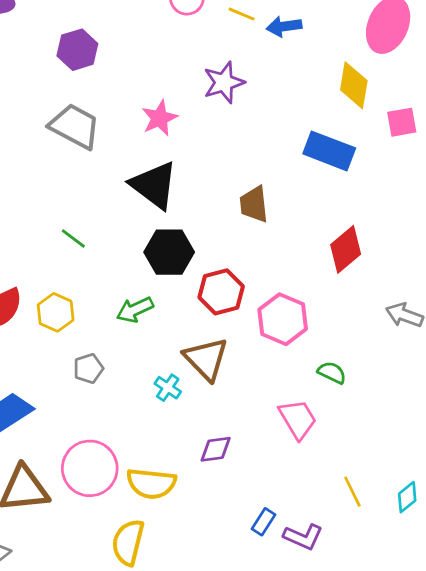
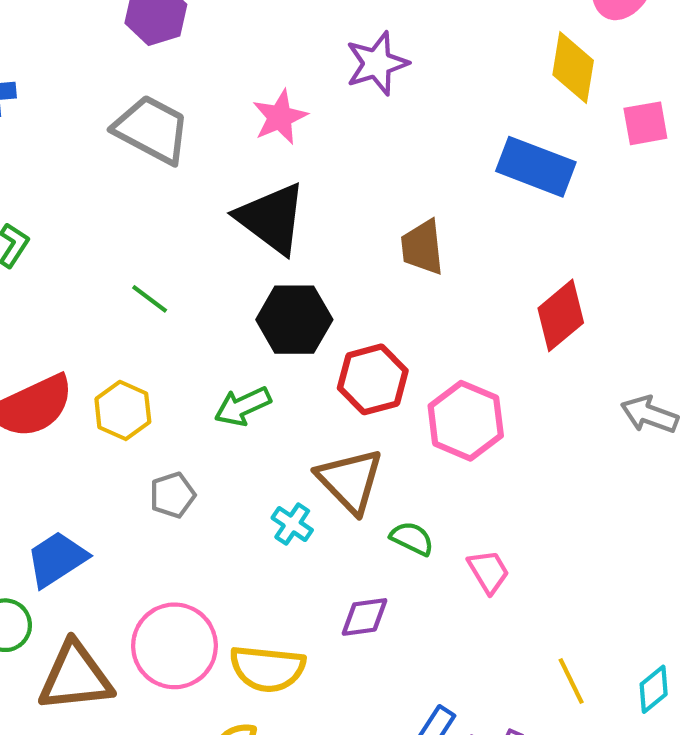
green semicircle: (332, 373) -> (412, 538), moved
pink trapezoid: (298, 419) -> (488, 572), size x0.7

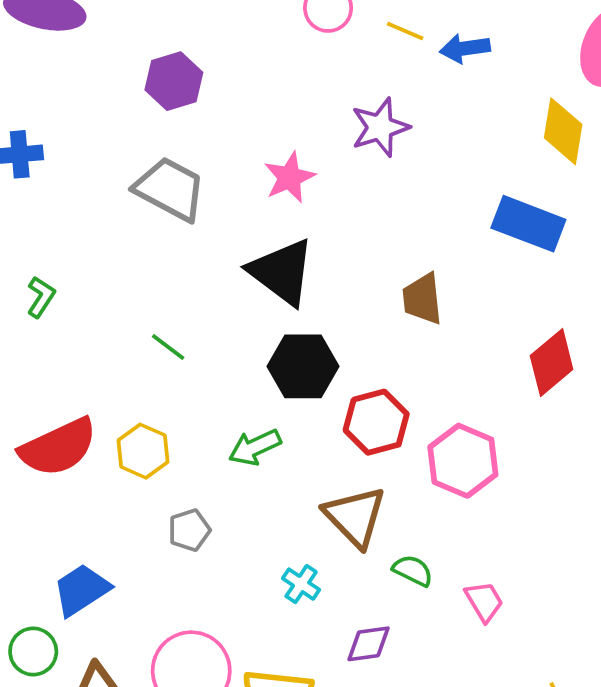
cyan cross: (292, 524) -> (301, 584), moved

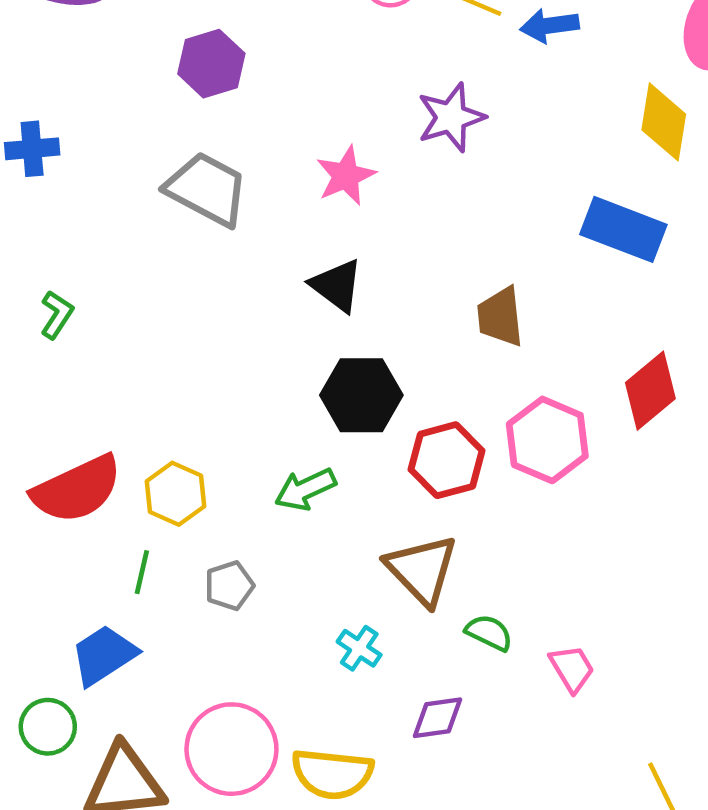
black triangle: (282, 272) -> (337, 285), size x0.7
green line: (168, 347) -> (142, 572), moved, turned 66
pink hexagon: (463, 461) -> (547, 440), moved

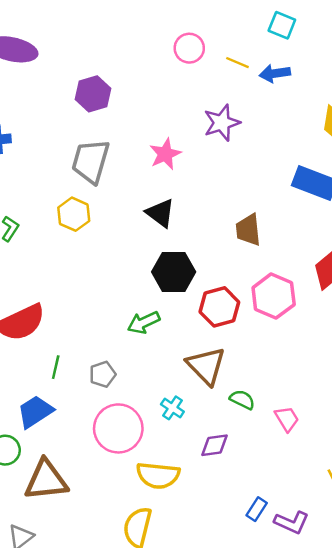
gray trapezoid: (207, 189) -> (91, 161), turned -102
yellow hexagon: (175, 494) -> (74, 214), moved
pink circle: (231, 749) -> (118, 428), moved

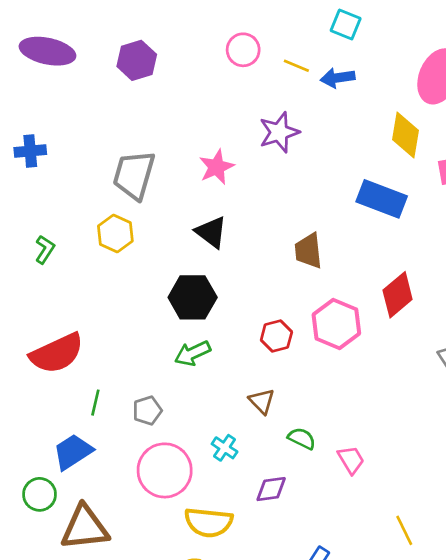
purple hexagon: (93, 94) -> (137, 60), moved
black hexagon: (174, 272) -> (193, 297), moved
red hexagon: (219, 307) -> (276, 336), size x0.7
brown triangle: (206, 366) -> (262, 401), size x0.6

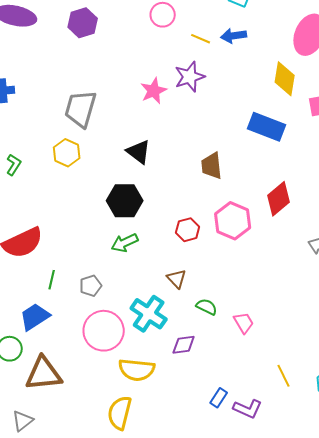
yellow line: (296, 66) -> (201, 39), moved
pink star: (217, 167) -> (154, 91), moved
cyan cross: (225, 448) -> (149, 314), size x1.8

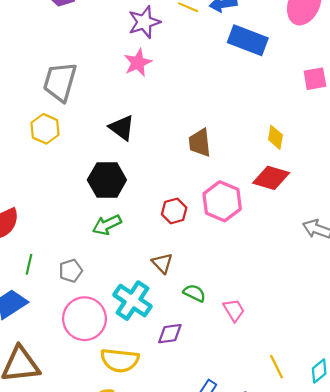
purple star: (190, 77) -> (144, 22), moved
yellow diamond: (285, 79) -> (275, 137), moved, size x0.7
blue rectangle: (267, 127) -> (248, 40), moved
red diamond: (279, 199) -> (271, 178), turned 56

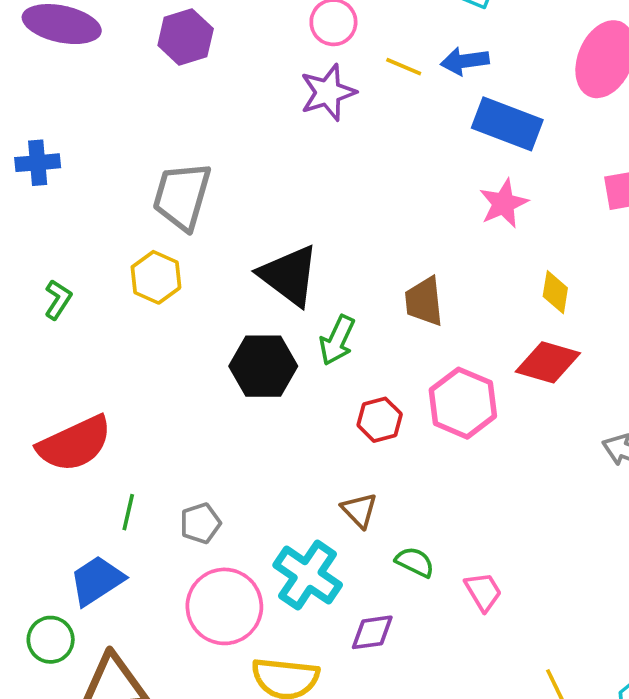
pink star: (138, 63) -> (504, 203), moved
black triangle: (122, 128) -> (289, 275), size x1.4
green arrow: (107, 225) -> (337, 340), moved, turned -40

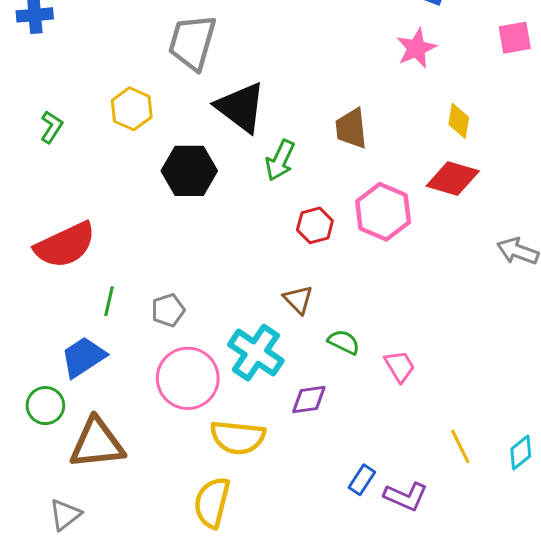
gray trapezoid: (182, 196) -> (192, 42), moved
black hexagon: (263, 366) -> (189, 171), moved

